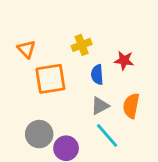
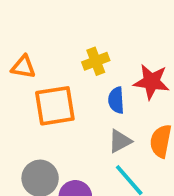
orange triangle: (26, 49) -> (23, 67), turned -36
red star: (124, 60) -> (151, 82), size x1.4

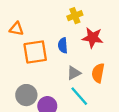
yellow cross: (96, 61) -> (75, 16), moved
blue semicircle: (116, 100) -> (63, 45), moved

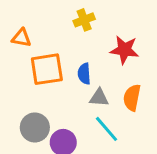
yellow cross: (75, 16) -> (84, 20), moved
blue semicircle: (63, 45) -> (84, 74), moved
gray triangle: (74, 73) -> (99, 98), turned 32

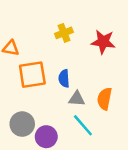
red star: (124, 50) -> (103, 42), moved

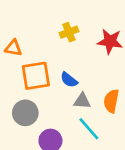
blue semicircle: (64, 78) -> (69, 80), turned -48
gray circle: (22, 124) -> (25, 113), moved

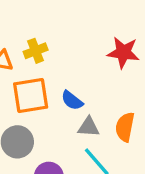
yellow cross: (69, 32) -> (36, 51), moved

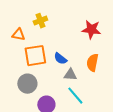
yellow cross: (36, 51) -> (40, 21), moved
orange semicircle: (125, 127) -> (92, 63), moved

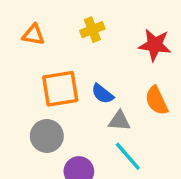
yellow cross: (40, 21) -> (92, 30), moved
orange triangle: (18, 35) -> (33, 35), moved
orange semicircle: (92, 63) -> (156, 101), turned -36

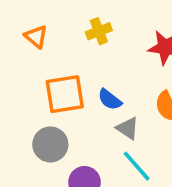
orange triangle: (33, 35) -> (36, 37), turned 30
gray triangle: (119, 121) -> (128, 128), turned 30

